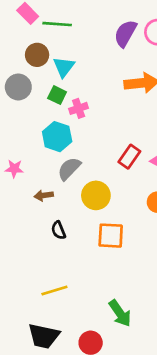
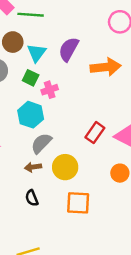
purple semicircle: (125, 33) -> (69, 49), moved
brown arrow: (44, 195) -> (33, 167), moved

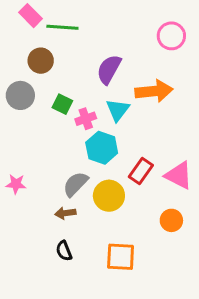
cyan triangle: (37, 53) -> (118, 110), moved
cyan hexagon: (31, 115) -> (102, 148), moved
yellow circle: (65, 167) -> (109, 196), moved

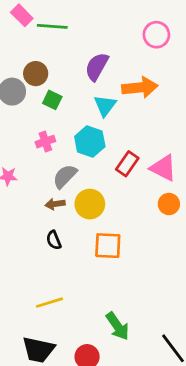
brown circle: (41, 61) -> (36, 74), moved
pink cross: (86, 119) -> (45, 142), moved
yellow circle: (109, 196) -> (90, 204), moved
orange circle: (171, 220) -> (169, 204), moved

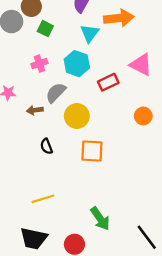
red rectangle: (127, 164) -> (108, 82), turned 30
pink triangle: (163, 168) -> (141, 65), moved
brown arrow: (55, 204) -> (35, 110), moved

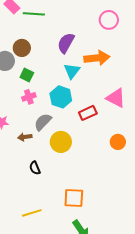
green square: (45, 29) -> (27, 75), moved
orange square: (92, 151) -> (74, 198), moved

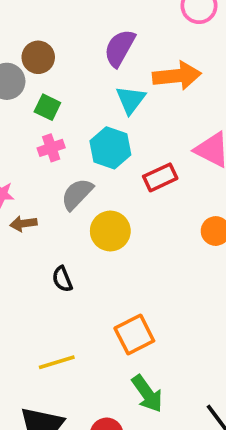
brown arrow: (25, 137) -> (23, 224), moved
orange square: (74, 198) -> (134, 334), turned -30

